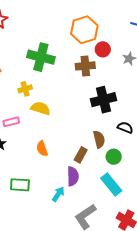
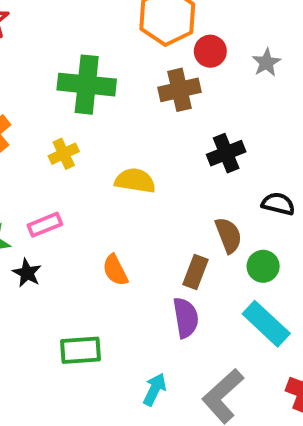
black cross: (103, 100) -> (226, 153), size x0.7
yellow semicircle: (41, 108) -> (135, 181), moved
cyan arrow: (58, 194) -> (155, 389), moved

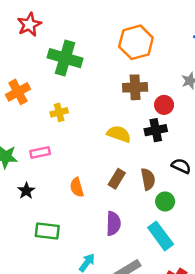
red circle: (210, 51) -> (164, 105), moved
green cross: (87, 85) -> (65, 58), moved
yellow semicircle: (135, 181) -> (119, 134), moved
brown rectangle: (196, 272) -> (117, 179), moved
black star: (27, 273) -> (26, 191), moved

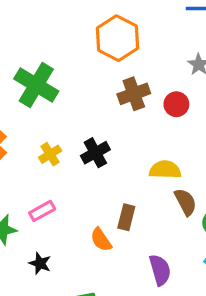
green cross: (65, 58) -> (36, 85), turned 32
black cross: (156, 130) -> (95, 153), moved
yellow semicircle: (119, 134) -> (165, 170), moved
brown rectangle: (117, 179) -> (126, 217), moved

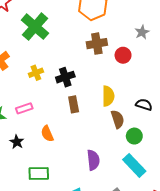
yellow semicircle: (165, 170) -> (108, 96), turned 78
brown rectangle: (126, 217) -> (74, 104), moved, turned -35
orange semicircle: (101, 240) -> (47, 134), moved

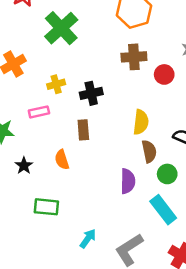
brown rectangle: (74, 104) -> (83, 130), moved
pink rectangle: (24, 108) -> (39, 112), moved
purple semicircle: (93, 160) -> (128, 181), moved

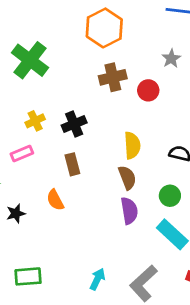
brown semicircle: (149, 151) -> (127, 178), moved
black star: (24, 166) -> (16, 213), turned 30
green rectangle: (46, 207) -> (28, 276), moved

